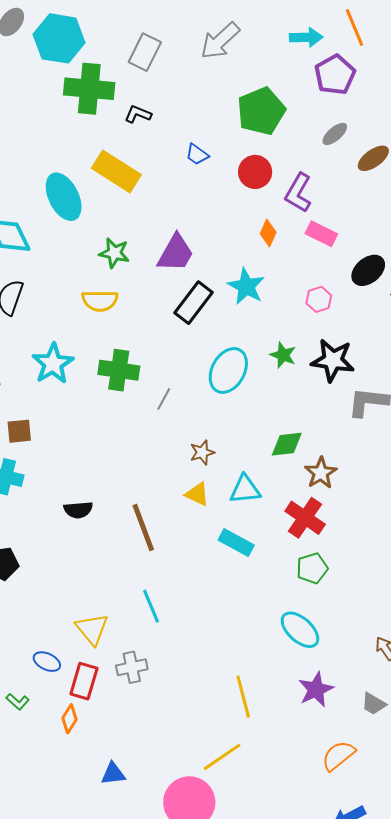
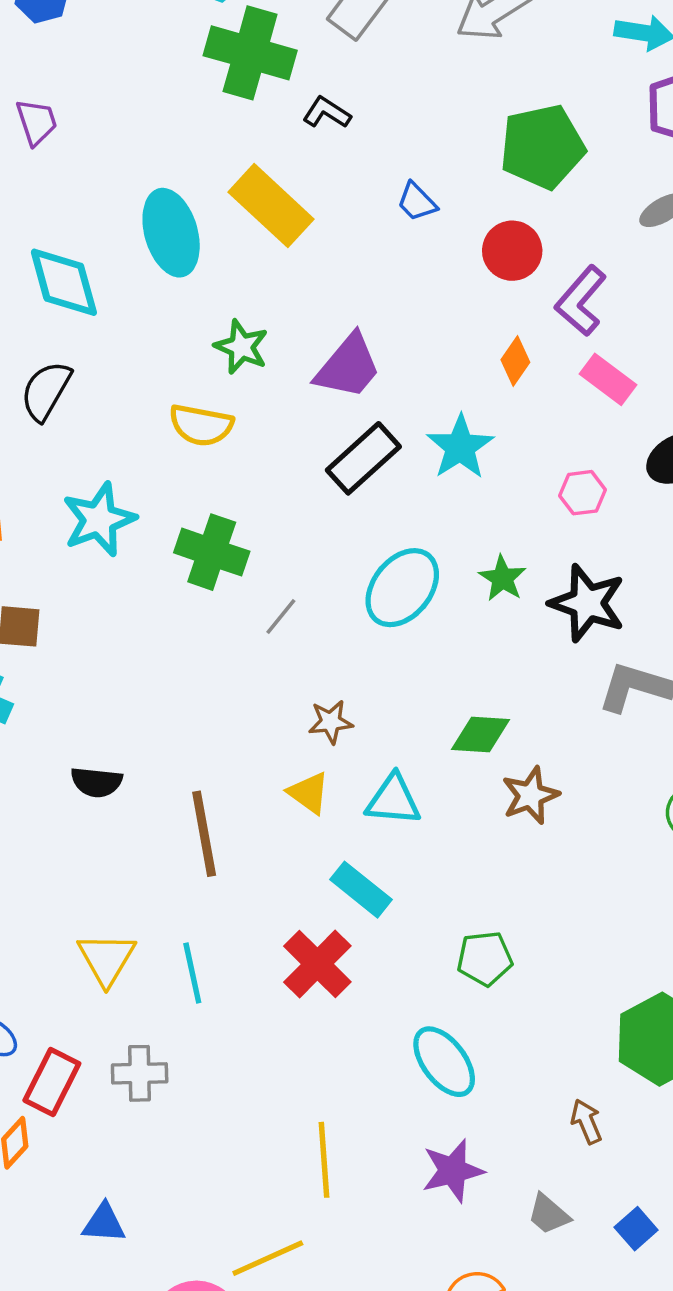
red cross: (305, 518) -> (317, 964), moved
yellow triangle: (92, 629) -> (107, 959), moved
blue triangle: (113, 774) -> (104, 1223), moved

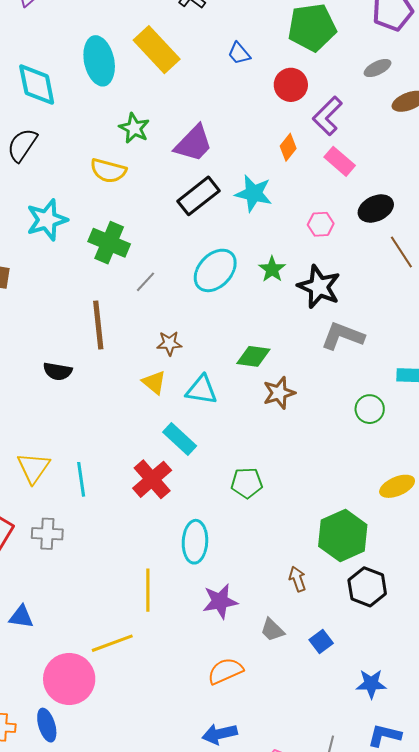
cyan star: (460, 447) -> (254, 193), turned -30
black semicircle: (97, 782) -> (58, 371), moved
brown line: (204, 834) -> (98, 325), moved
cyan ellipse: (444, 1062) -> (195, 542), moved, turned 36

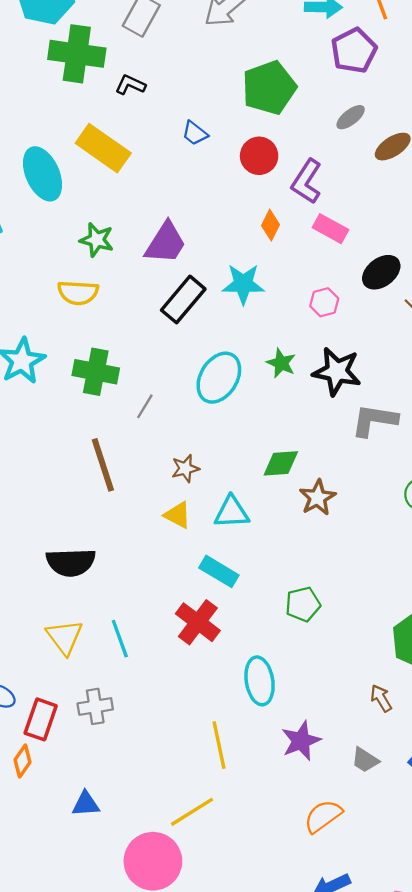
black semicircle: (58, 371) -> (71, 562), moved, size x1.5

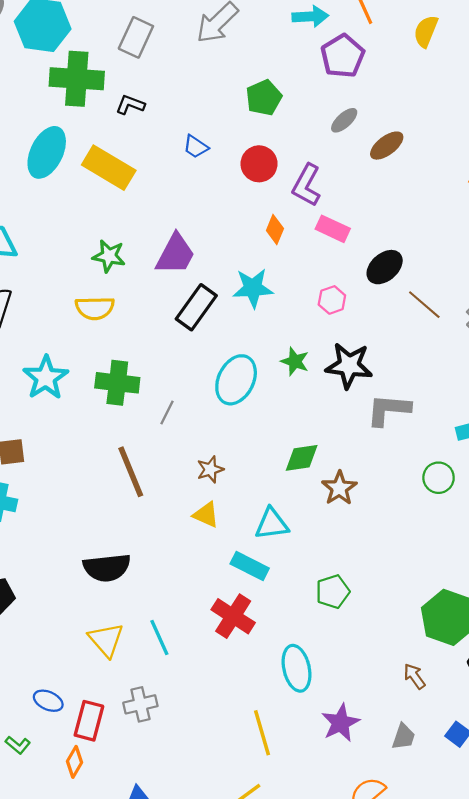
green pentagon: (269, 88) -> (264, 98), size x0.7
cyan ellipse: (43, 174) -> (47, 152), moved, turned 54
cyan triangle: (232, 512) -> (272, 524), moved
gray trapezoid: (365, 760) -> (403, 737), turned -100

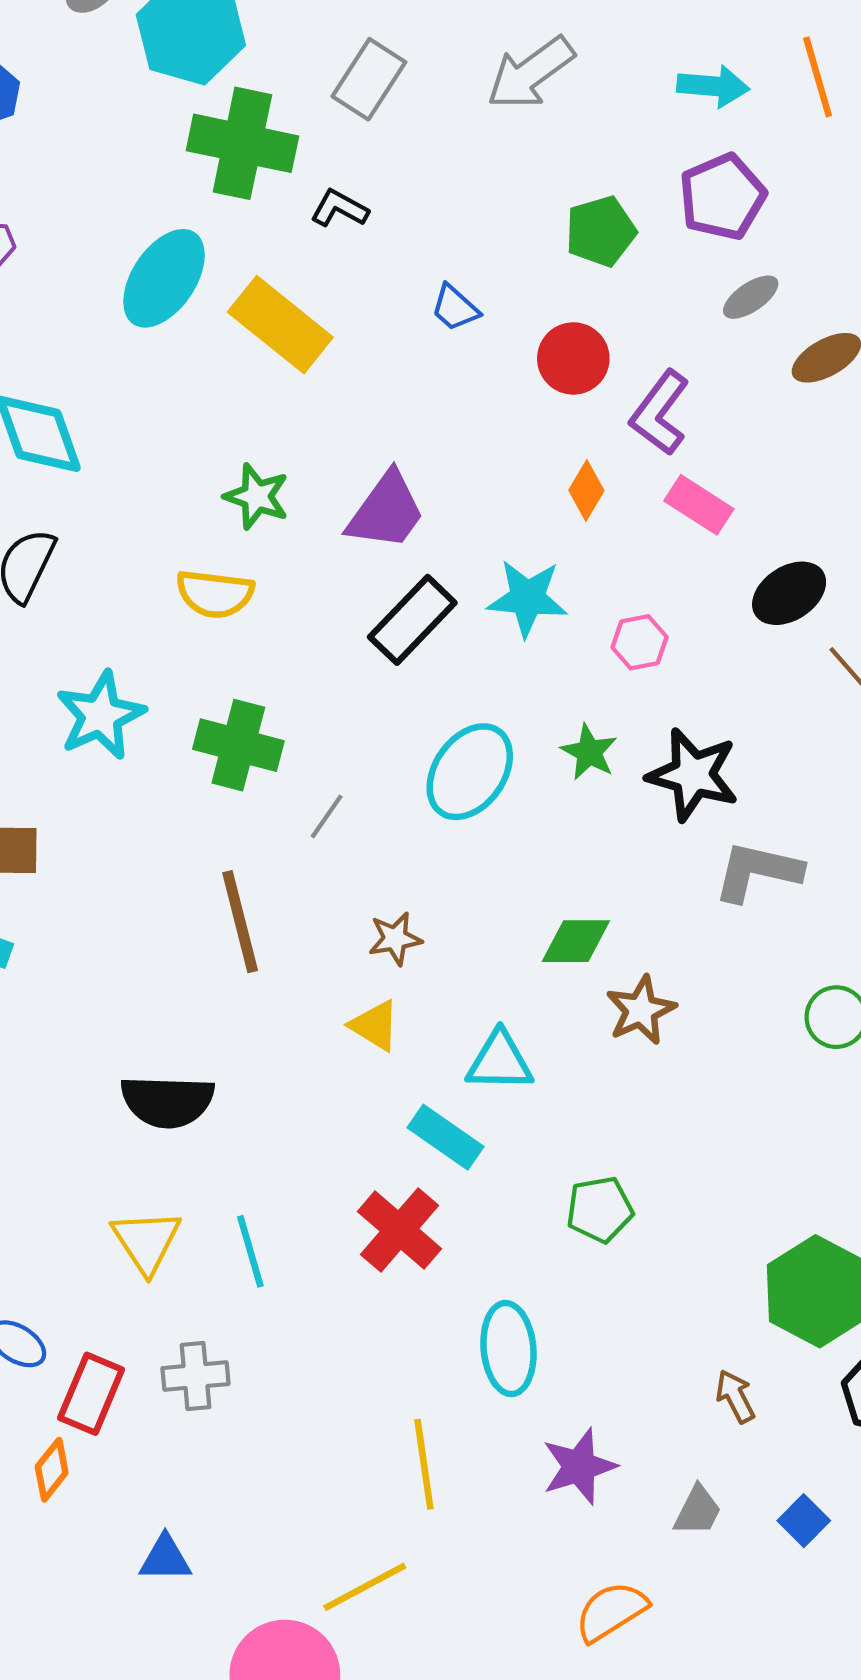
purple pentagon: (343, 56) -> (722, 197), moved
pink hexagon: (332, 300) -> (640, 642), moved

